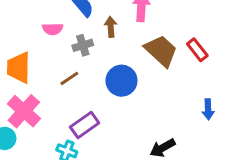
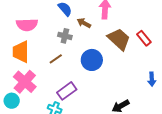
brown arrow: (111, 27) -> (84, 23), turned -56
pink semicircle: (53, 29) -> (27, 25), moved, size x1.5
gray cross: (83, 45) -> (65, 36), turned 32

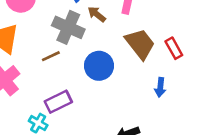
gray cross: (65, 36) -> (68, 27), size x1.6
blue arrow: (152, 79) -> (160, 87), moved

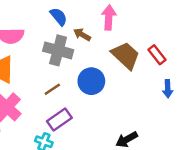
brown line: (51, 56) -> (52, 89), moved
blue arrow: (160, 87) -> (168, 89), moved

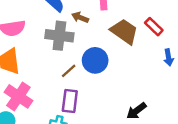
brown line: (52, 89) -> (69, 71), moved
purple rectangle: (59, 119) -> (70, 101), turned -40

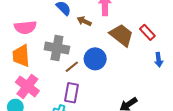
gray cross: (59, 36) -> (57, 48), moved

